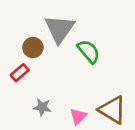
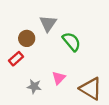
gray triangle: (59, 29) -> (48, 23), size x0.7
pink triangle: (78, 116) -> (59, 78), moved

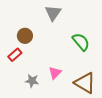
gray triangle: (48, 23) -> (53, 13), moved
green semicircle: (72, 42) -> (81, 42), moved

